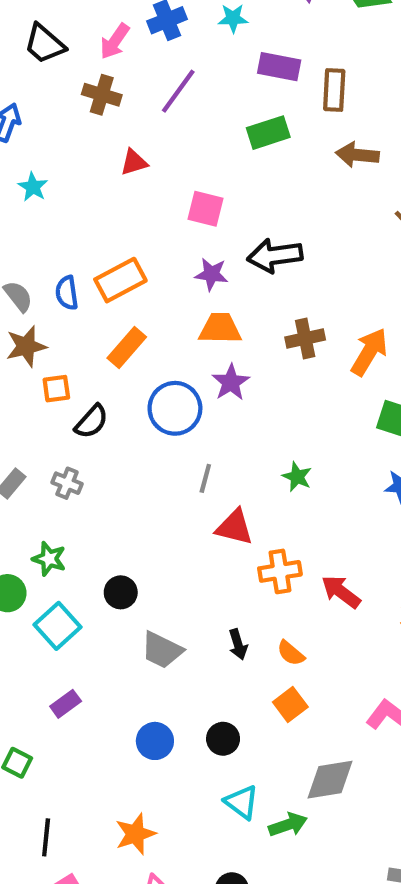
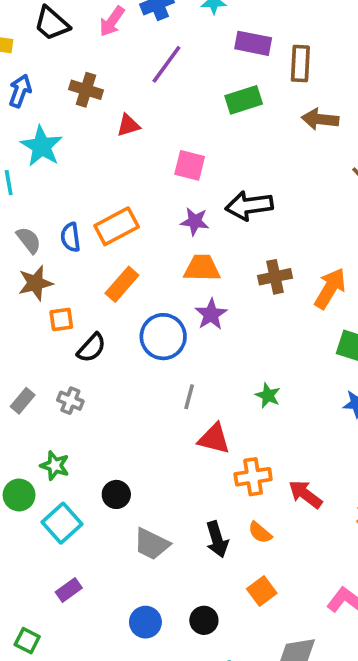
brown cross: (102, 95) -> (86, 90), moved
cyan star: (33, 187) -> (42, 146), size x1.6
black arrow: (238, 644) -> (217, 539), size x1.4
orange semicircle: (291, 653) -> (260, 533), moved

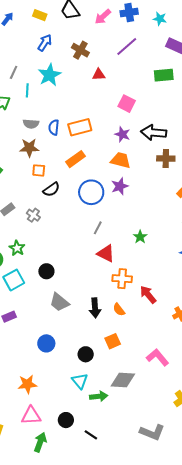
gray semicircle: (29, 240) -> (31, 124), turned 119
brown cross: (275, 277) -> (166, 159), moved
black circle: (204, 620) -> (86, 354), moved

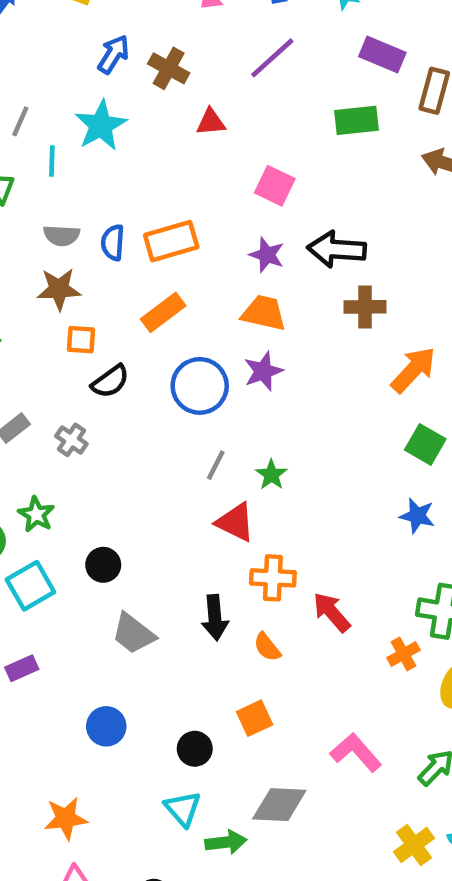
blue arrow: (45, 43) -> (113, 54), moved
green star: (140, 237) -> (271, 475), moved
black arrow: (95, 308) -> (215, 618), moved

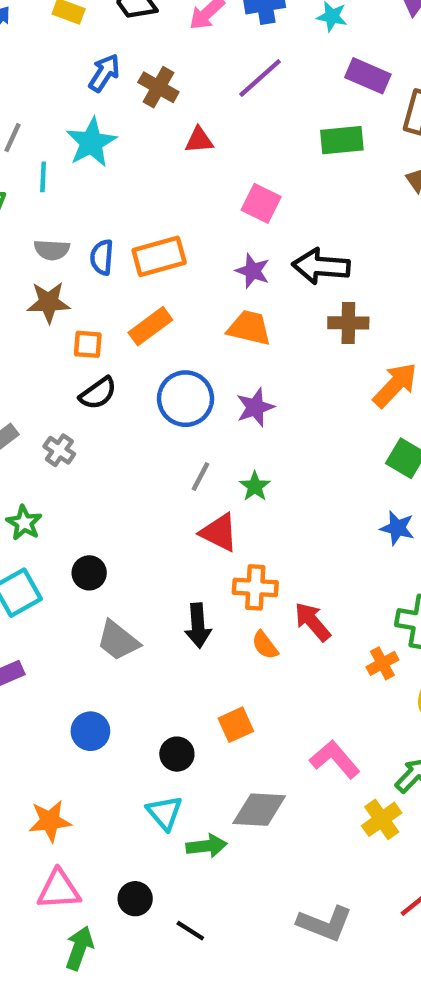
orange square: (81, 340) -> (88, 344), moved
purple star: (263, 371) -> (255, 407), moved
orange semicircle: (267, 647) -> (265, 645), moved
yellow cross: (414, 845) -> (382, 819), moved

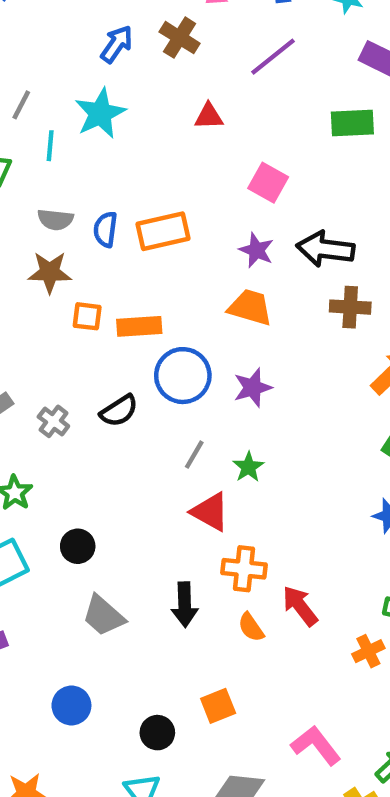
brown cross: (158, 87) -> (180, 38), moved
orange rectangle: (150, 326) -> (139, 326), moved, turned 30
black semicircle: (98, 393) -> (119, 411), moved

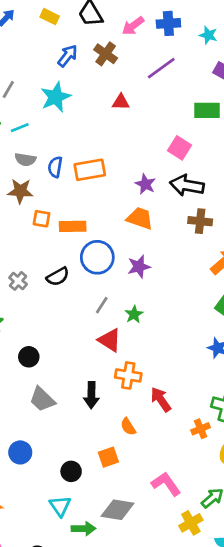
cyan line: (50, 146) -> (20, 128), moved, turned 60
pink square: (268, 183) -> (180, 148), moved
orange semicircle: (251, 627) -> (128, 427), moved

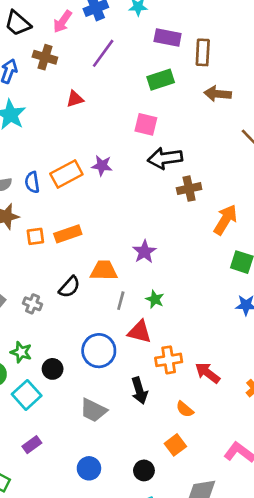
purple star: (145, 184) -> (102, 166), moved
orange trapezoid: (140, 218) -> (104, 271), moved
blue circle: (97, 257) -> (99, 351), moved
black circle: (29, 357) -> (53, 369), moved

